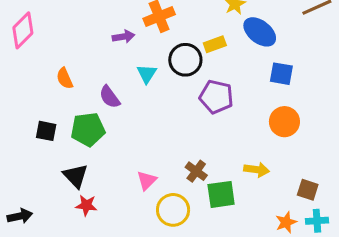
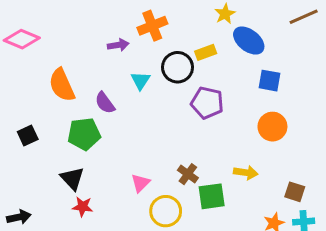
pink diamond: (23, 30) -> (22, 39), turned 68
orange semicircle: (65, 78) -> (62, 85), size x1.6
black square: (46, 131) -> (28, 135), moved, turned -36

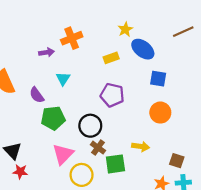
black circle: (178, 67) -> (90, 126), moved
green pentagon: (84, 134) -> (53, 118), moved
pink triangle: (140, 183) -> (63, 154), size x1.5

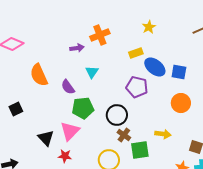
blue ellipse: (143, 49) -> (155, 67), moved
pink triangle: (63, 154) -> (70, 131), moved
red star: (20, 172) -> (65, 156), moved

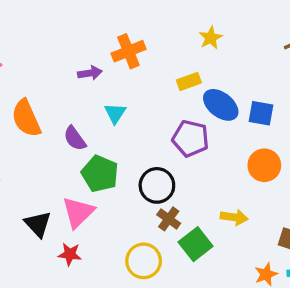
green pentagon: (83, 108) -> (100, 174), turned 30
green square: (140, 150) -> (196, 244), turned -30

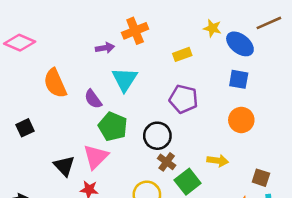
yellow star: (211, 38) -> (212, 28), moved, turned -30
blue ellipse: (221, 105) -> (240, 44), moved
cyan triangle: (115, 113) -> (125, 79), size x1.5

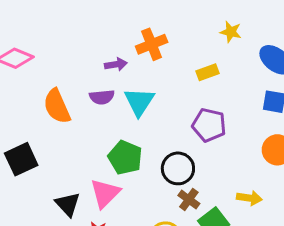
yellow star: (212, 28) -> (231, 32), moved
purple semicircle: (93, 99) -> (102, 97), moved, turned -60
black square: (25, 128) -> (21, 159), size x1.5

